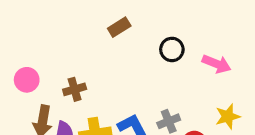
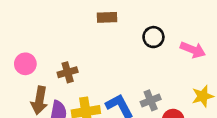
brown rectangle: (119, 27) -> (107, 17), turned 30

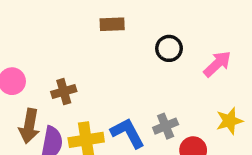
pink arrow: (193, 50) -> (217, 64), turned -65

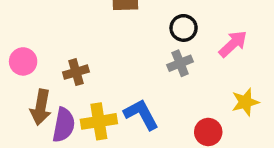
gray cross: (166, 126) -> (180, 63), moved

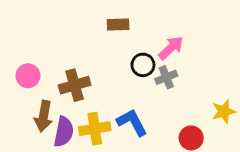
black circle: (184, 28) -> (143, 65), moved
pink arrow: (233, 44) -> (171, 48), moved
brown cross: (76, 72) -> (75, 85), size x1.4

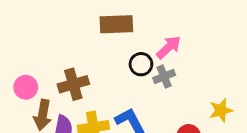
brown rectangle: (118, 25) -> (116, 24), size x1.5
pink circle: (28, 76) -> (26, 87), moved

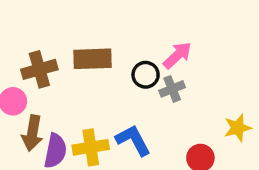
brown rectangle: (116, 24) -> (92, 59), moved
brown cross: (73, 84) -> (39, 69), moved

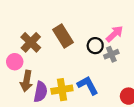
brown rectangle: (92, 59) -> (63, 36), turned 60
brown cross: (39, 69) -> (31, 42), turned -30

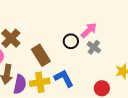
brown rectangle: (63, 36) -> (41, 55), moved
gray cross: (111, 54) -> (94, 47), moved, turned -32

